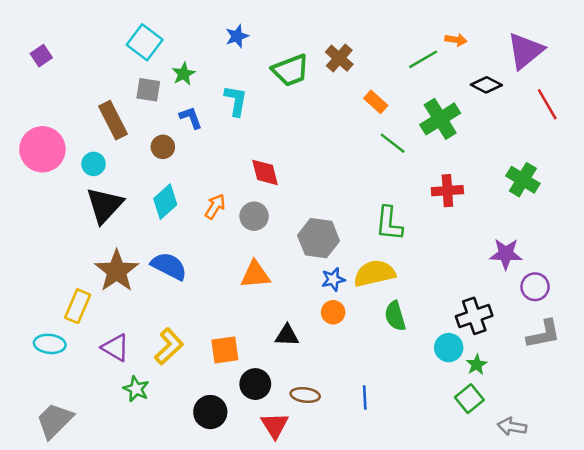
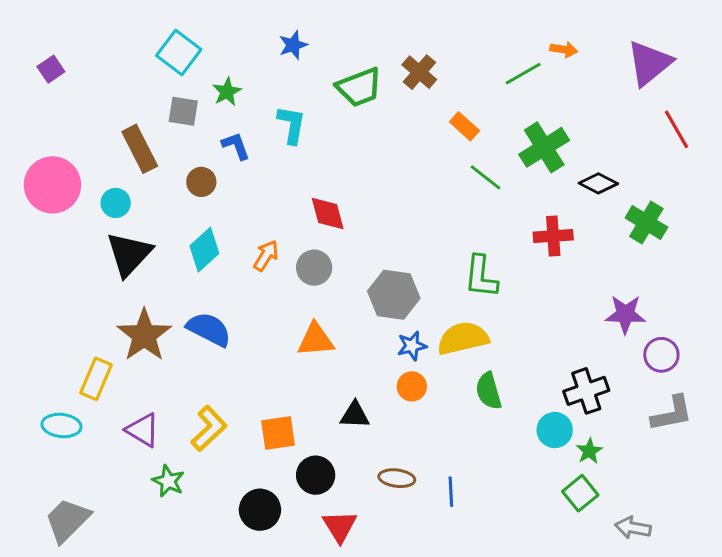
black diamond: (486, 85) -> (598, 183), moved
brown ellipse: (305, 395) -> (397, 478), moved

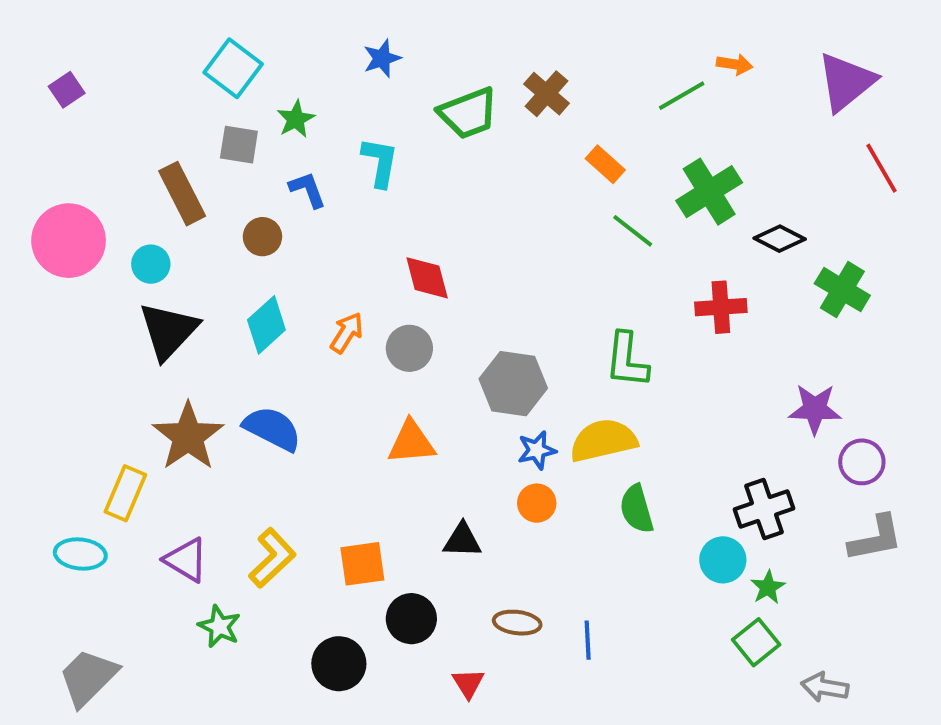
red triangle: (340, 526) -> (468, 683), moved, size x0.7

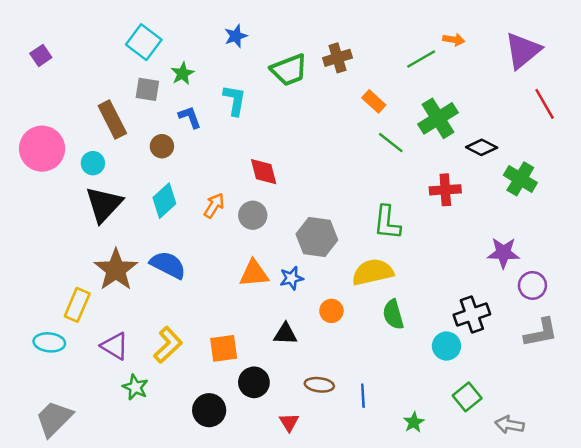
brown cross: (547, 94) -> (337, 58), turned 32
blue star: (537, 450) -> (291, 278), moved
green star: (768, 587) -> (414, 422), moved

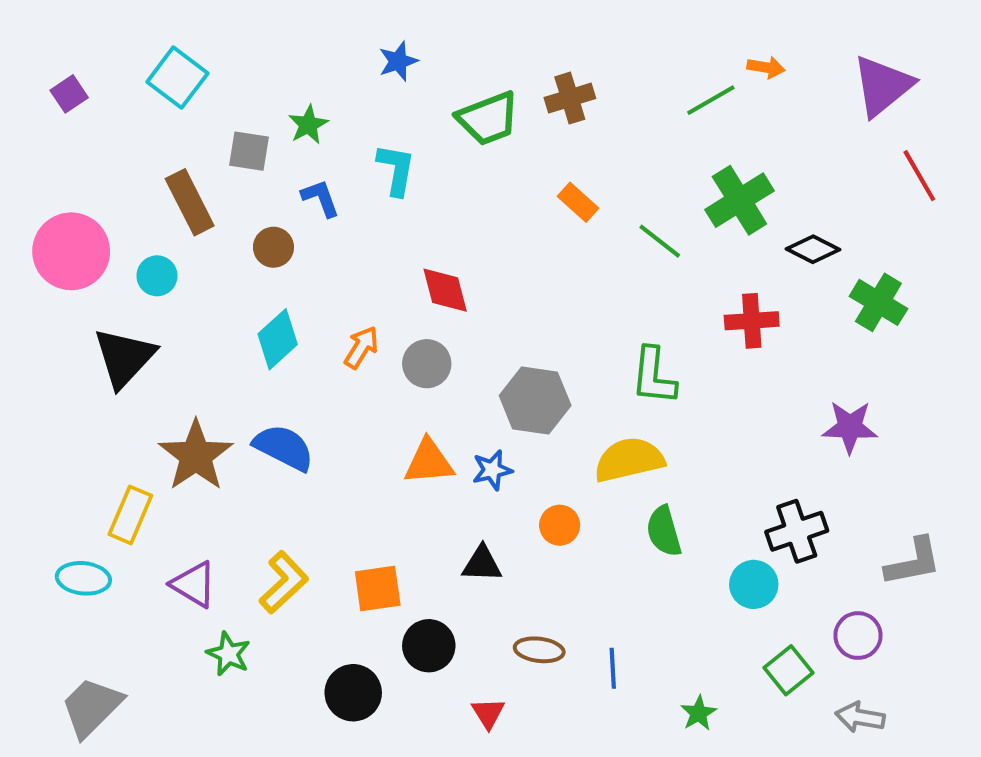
cyan square: (144, 42) -> (177, 78), moved
orange rectangle: (374, 101) -> (578, 202), moved
black triangle: (104, 204) -> (124, 358), moved
purple circle: (532, 285) -> (858, 636), moved

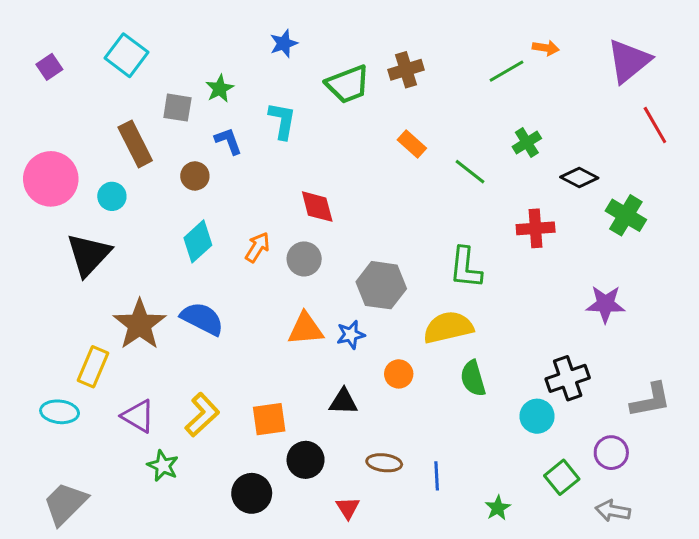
green cross: (739, 200) -> (527, 142), size x0.6

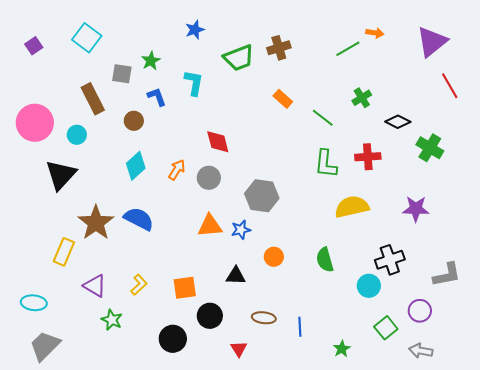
green L-shape: (466, 268) -> (326, 164), moved
yellow semicircle: (448, 327) -> (352, 207), moved
cyan ellipse: (60, 412) -> (34, 303), moved
yellow L-shape: (202, 415) -> (139, 285), size x0.7

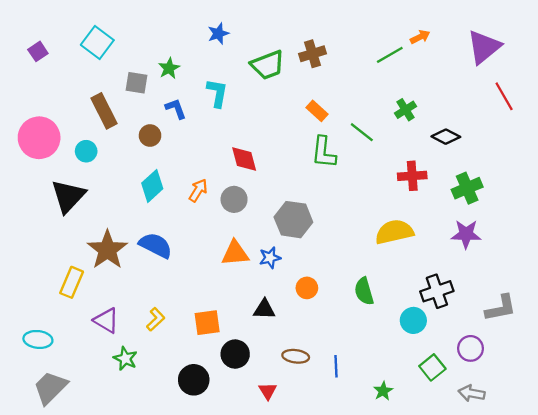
orange arrow: (375, 33) -> (420, 37), turned -36
green cross: (430, 148) -> (467, 188), moved, turned 36
green L-shape: (326, 164) -> (324, 152), moved

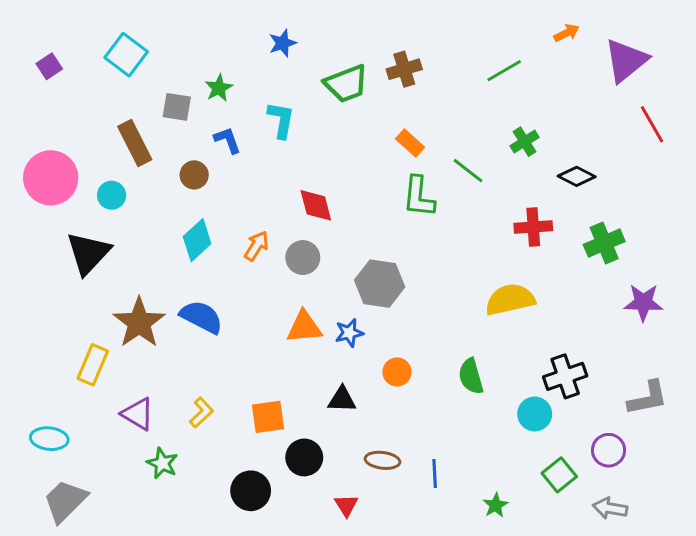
orange arrow: (420, 37) -> (567, 33), moved
purple star: (466, 234) -> (643, 302), moved

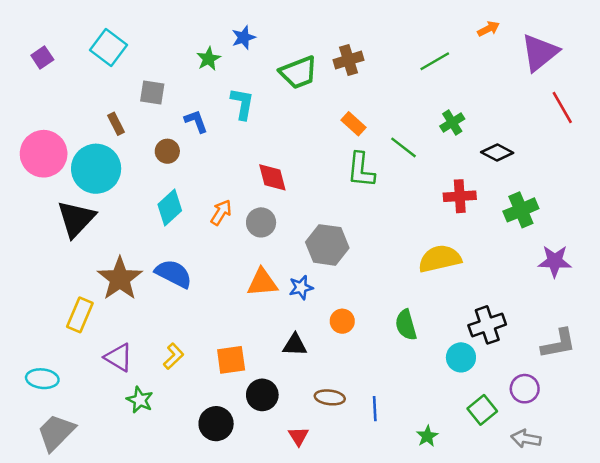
green star: (219, 88) -> (209, 59), moved
brown rectangle: (135, 143) -> (116, 124), size x0.6
cyan circle: (112, 195) -> (96, 169), size x2.0

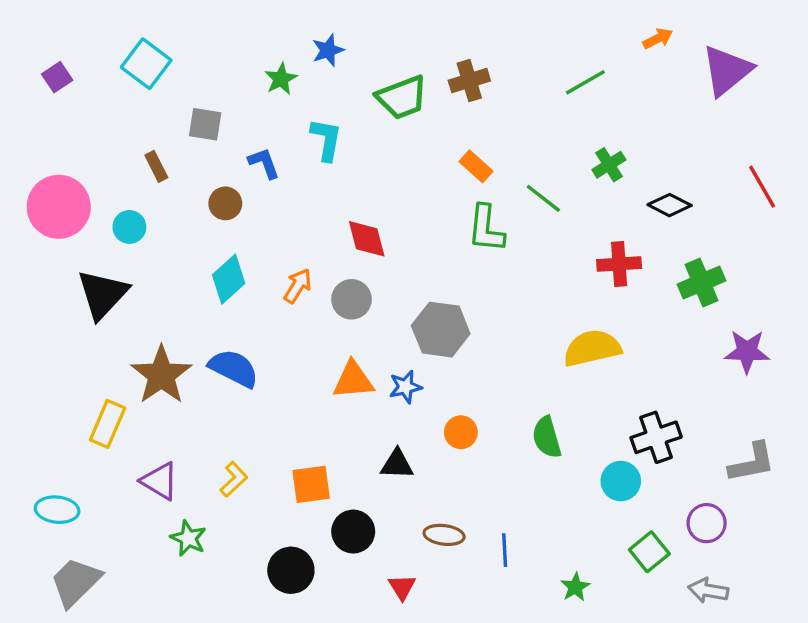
red line: (562, 107) -> (762, 187), moved
cyan circle: (96, 169) -> (129, 227), size x0.5

